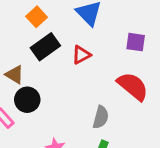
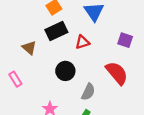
black circle: (27, 100) -> (65, 71), moved

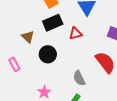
black circle: (65, 71) -> (48, 54), moved
gray semicircle: (88, 92) -> (79, 78), turned 126

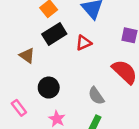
black circle: (48, 54) -> (49, 88), moved
pink rectangle: (14, 64) -> (19, 108), moved

